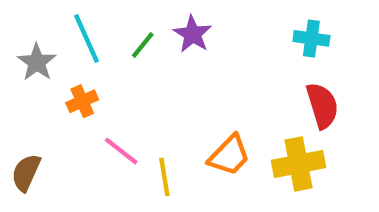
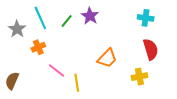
orange trapezoid: (229, 155) -> (107, 58), moved
yellow cross: (298, 164) -> (139, 77), size x0.7

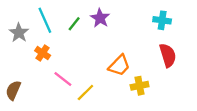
orange cross: (38, 47) -> (43, 53), turned -32
yellow cross: (139, 77) -> (140, 86), moved
yellow line: (77, 83) -> (85, 92), turned 54

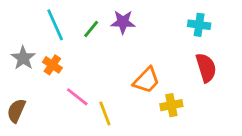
purple star: (100, 18) -> (123, 22), turned -30
gray star: (19, 33) -> (23, 58), moved
yellow line: (85, 92) -> (105, 113), turned -66

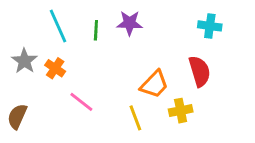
green line: (91, 29) -> (96, 30), turned -36
red semicircle: (206, 68) -> (200, 71), moved
yellow line: (105, 113) -> (135, 118), moved

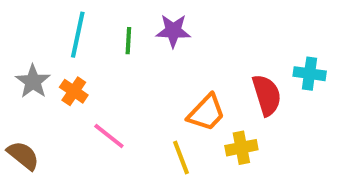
cyan line: (58, 26) -> (78, 35), turned 36
cyan cross: (210, 26) -> (310, 74), moved
brown semicircle: (17, 116) -> (23, 155), turned 105

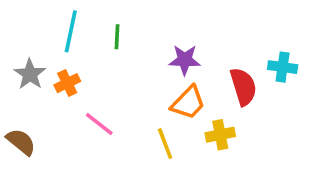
purple star: (173, 31) -> (185, 60), moved
orange cross: (74, 91) -> (67, 83), turned 30

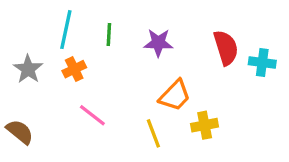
purple star: (185, 60) -> (158, 43), moved
orange cross: (67, 83) -> (74, 69), moved
red semicircle: (243, 87) -> (226, 48), moved

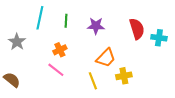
orange cross: (74, 69) -> (60, 50), moved

